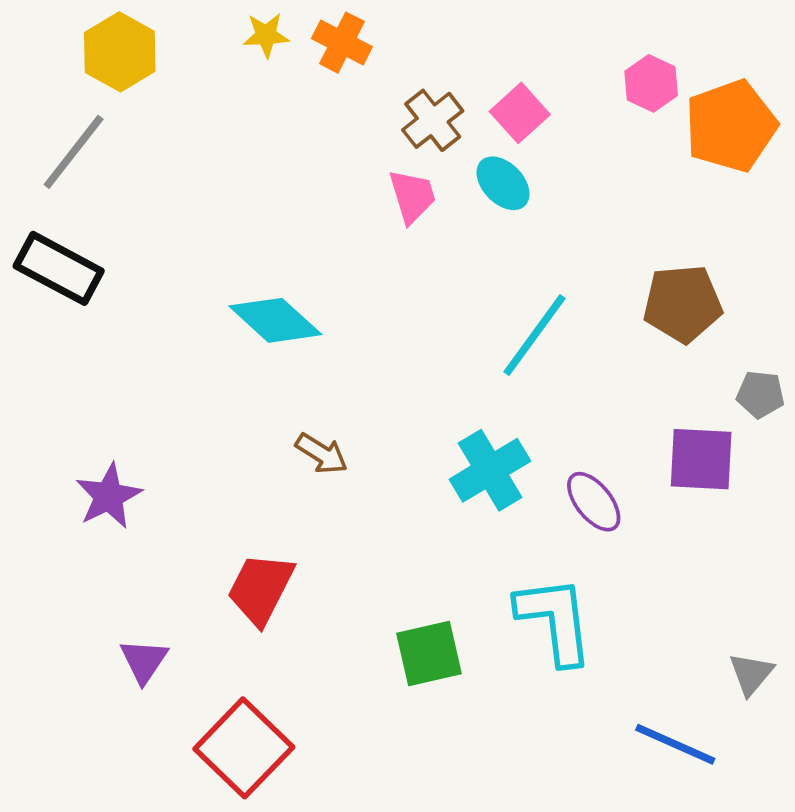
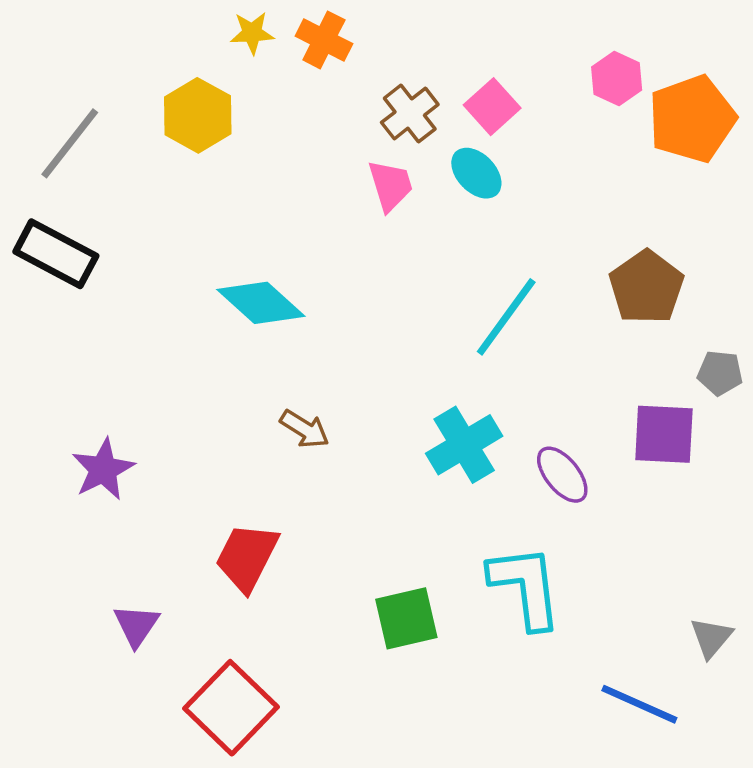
yellow hexagon: (120, 52) -> (198, 115), moved
brown pentagon: (683, 304) -> (646, 287), turned -30

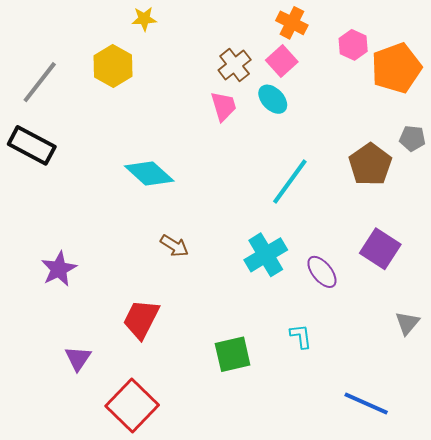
orange cross: (324, 40) -> (292, 23), moved
gray pentagon: (720, 373) -> (412, 138), moved
purple square: (664, 434) -> (380, 249), turned 30
cyan L-shape: (525, 587) -> (301, 336), size x0.5
gray triangle: (711, 638) -> (407, 323), moved

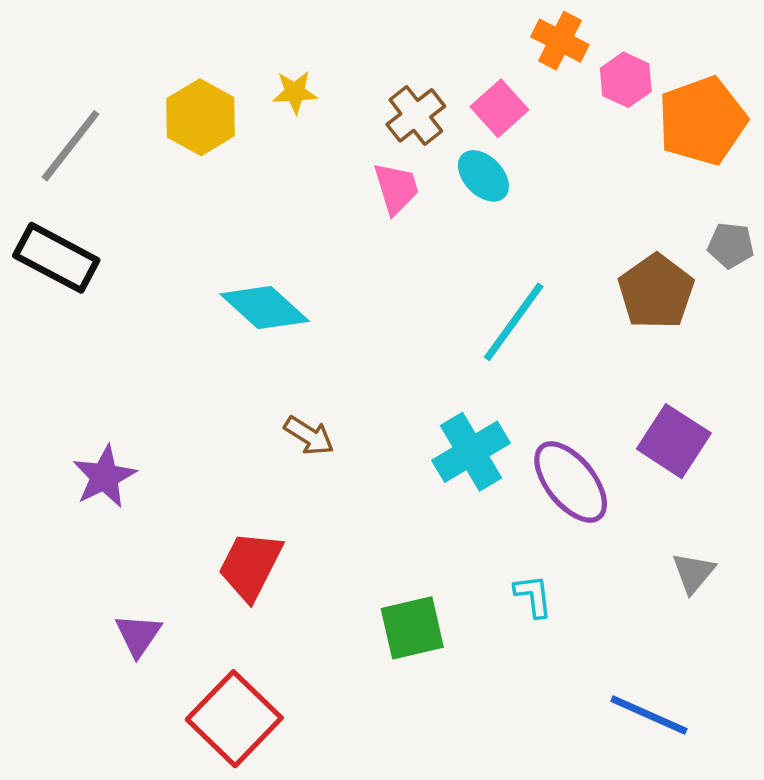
yellow star: (144, 19) -> (295, 92), moved
orange cross: (292, 23) -> (560, 41), moved
purple ellipse: (322, 272) -> (571, 482), size x1.4
gray triangle: (407, 323) -> (693, 573), moved

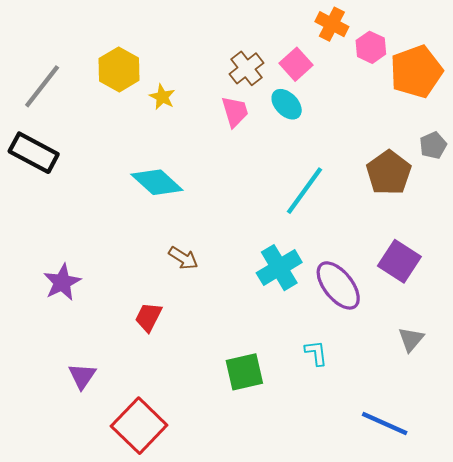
yellow star: (295, 92) -> (162, 97), moved, turned 30
gray pentagon: (731, 245) -> (433, 145), turned -30
red trapezoid: (250, 566) -> (149, 317), moved, size x0.7

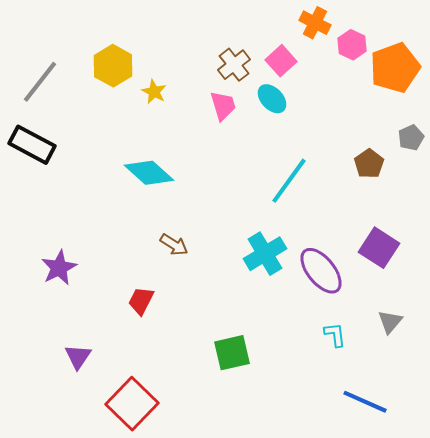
brown pentagon: (389, 173) -> (369, 164), size x0.7
cyan L-shape: (316, 353) -> (335, 335), moved

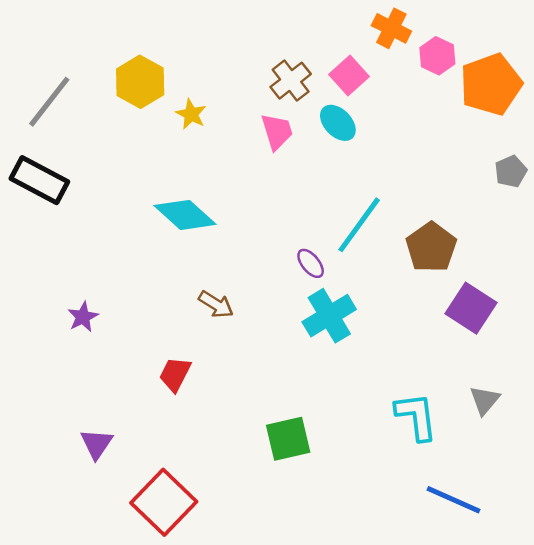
brown pentagon: (369, 164) -> (431, 247), moved, size x1.4
purple star: (59, 268) -> (83, 317), moved, size x0.7
purple ellipse: (321, 271) -> (311, 263), moved, size x0.5
cyan L-shape: (335, 335) -> (416, 416), size x1.6

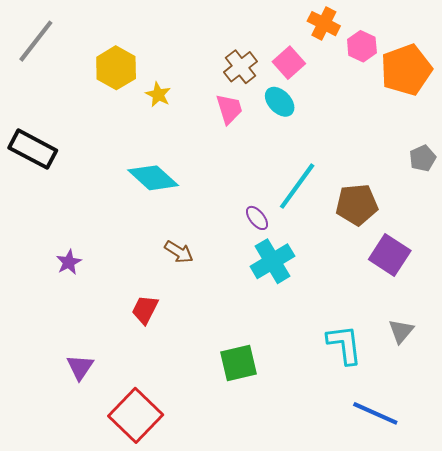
gray line: (49, 102) -> (36, 41), moved
gray pentagon: (511, 171) -> (423, 158), moved
brown pentagon: (431, 247) -> (357, 205), turned 30

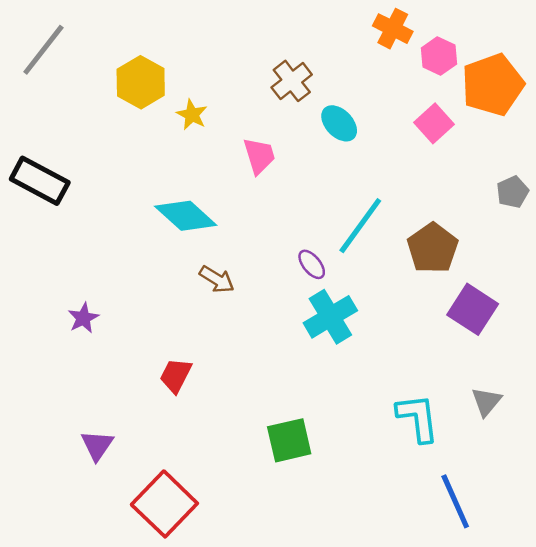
pink square: (289, 63) -> (434, 123), moved
pink trapezoid: (229, 109) -> (259, 156), moved
brown pentagon: (357, 205) -> (433, 248), turned -30
brown arrow: (179, 252) -> (217, 279), moved
blue line: (375, 413) -> (455, 501), turned 42

